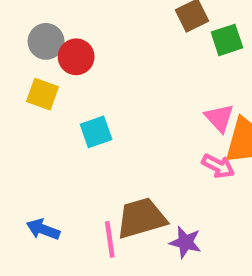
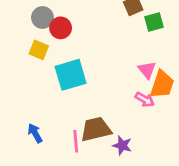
cyan square: (96, 132) -> (71, 75), size x1.6
blue arrow: (43, 229) -> (35, 133), turned 36

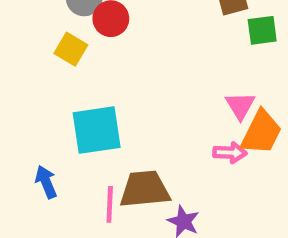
cyan square: (71, 75) -> (97, 130), moved
pink arrow: (145, 99) -> (230, 153), turned -36

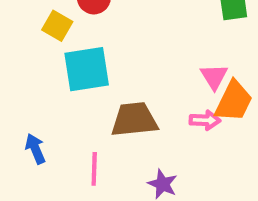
cyan square: (97, 130) -> (87, 69), moved
brown trapezoid: (145, 189) -> (134, 120), moved

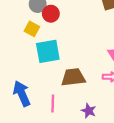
blue arrow: (35, 149) -> (22, 93), size x1.6

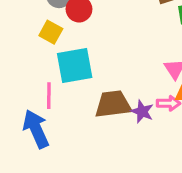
pink line: (53, 103) -> (49, 96), moved
purple star: (89, 111) -> (142, 111), moved

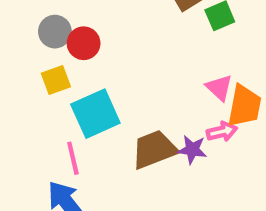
yellow square: (51, 32) -> (56, 80), turned -35

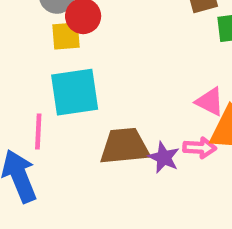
yellow square: (56, 80) -> (66, 36), moved
pink triangle: (219, 88) -> (210, 102), turned -32

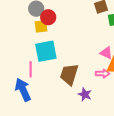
brown trapezoid: (125, 146) -> (69, 74), turned -65
purple star: (164, 158) -> (85, 94), moved

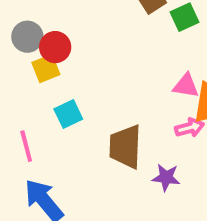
cyan square: (46, 51) -> (68, 114), size x0.6
pink line: (31, 69) -> (26, 146), moved

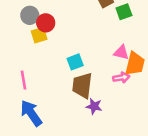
cyan square: (68, 114) -> (75, 62), moved
purple star: (166, 177) -> (94, 106), moved

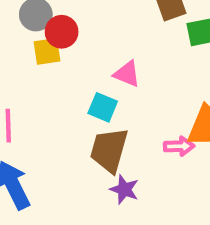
pink triangle: (121, 52) -> (127, 74), moved
cyan square: (75, 62) -> (103, 107), turned 35

